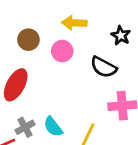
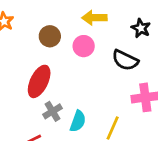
gray cross: (25, 127) -> (52, 111), moved
cyan semicircle: (53, 127) -> (78, 121), turned -120

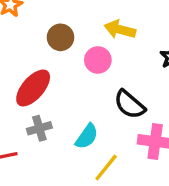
black semicircle: (125, 60) -> (130, 105), moved
cyan semicircle: (78, 121) -> (87, 136), moved

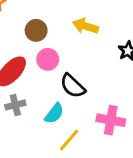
pink circle: (98, 60) -> (48, 59), moved
black semicircle: (130, 105) -> (73, 86), moved

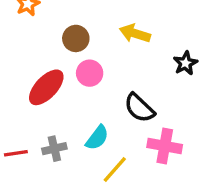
black semicircle: (73, 86) -> (139, 108), moved
gray cross: (15, 105) -> (54, 149), moved

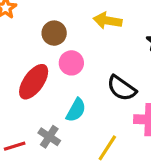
cyan semicircle: (97, 138) -> (76, 110), moved
gray cross: (54, 149) -> (49, 137), turned -35

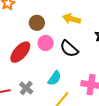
black semicircle: (122, 88) -> (69, 49), moved
cyan semicircle: (76, 110) -> (55, 78), moved

